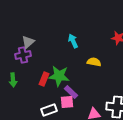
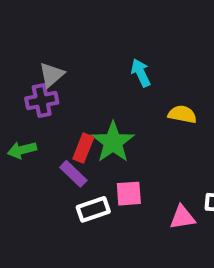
green star: (59, 76) -> (113, 142), turned 30
green arrow: (13, 80) -> (22, 150), turned 80
purple rectangle: (71, 92) -> (73, 174), moved

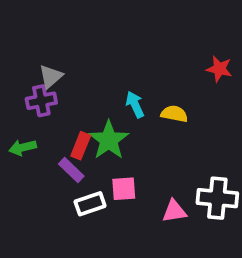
cyan arrow: (141, 73) -> (135, 104), moved

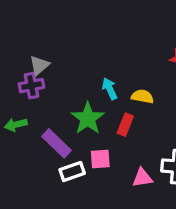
red rectangle: (81, 146) -> (125, 125), moved
purple rectangle: (71, 170) -> (56, 143), size x1.4

